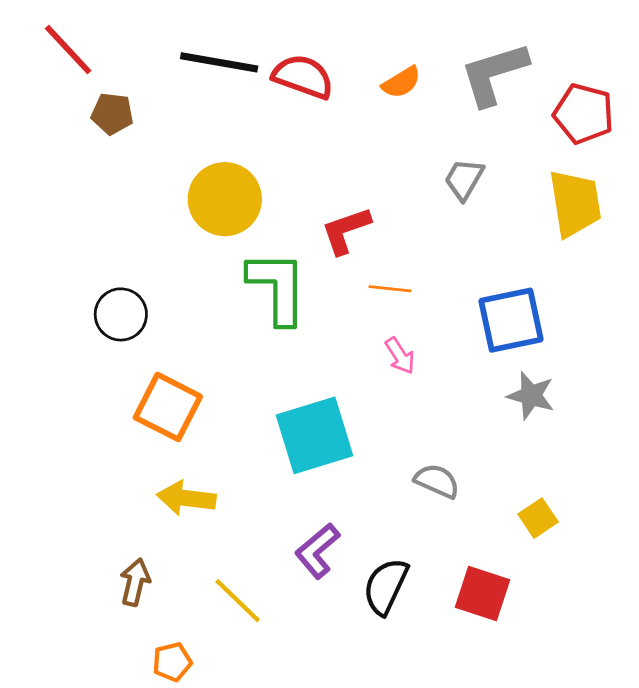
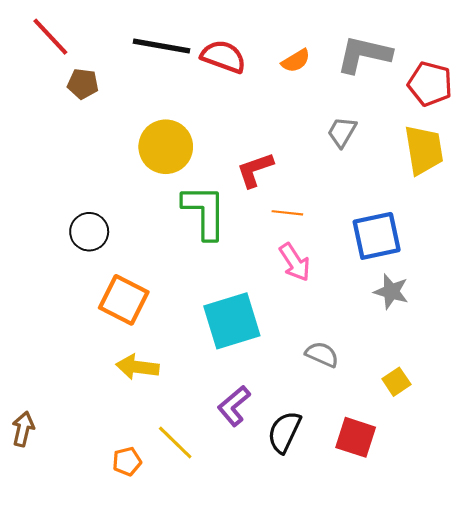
gray L-shape: (494, 74) -> (364, 54), turned 30
pink arrow: (400, 356) -> (295, 262), size x1.4
brown arrow: (135, 582) -> (23, 429), moved
orange pentagon: (172, 662) -> (127, 461), moved

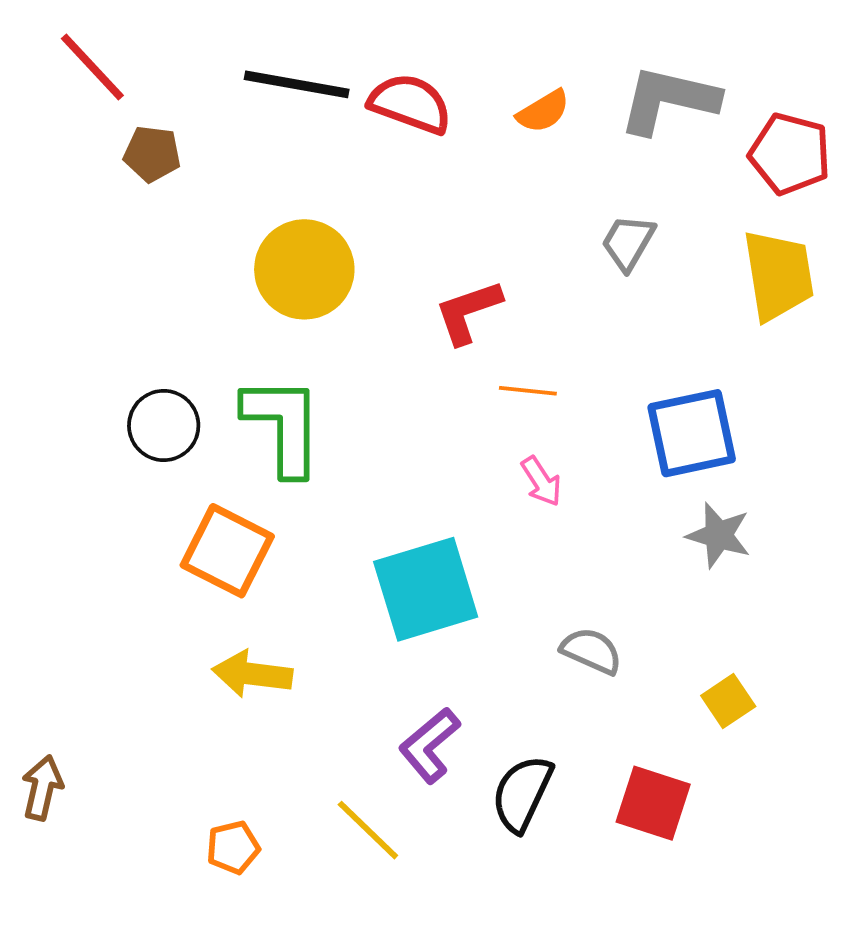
green L-shape: (205, 212) -> (283, 425), moved
pink arrow: (295, 262) -> (541, 481), size x0.7
yellow line: (175, 443) -> (368, 830), moved

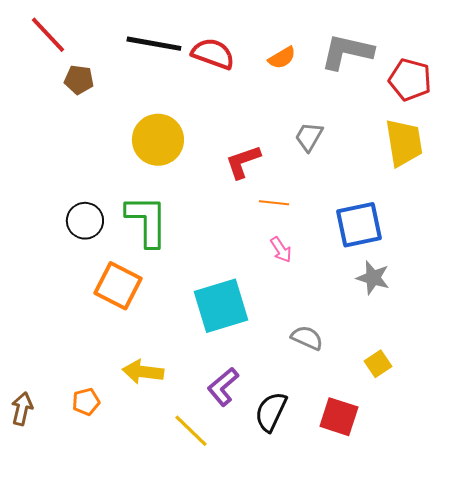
gray trapezoid: (628, 242) -> (309, 137), moved
yellow arrow: (252, 674) -> (143, 372), moved
orange pentagon: (233, 847) -> (86, 402), moved

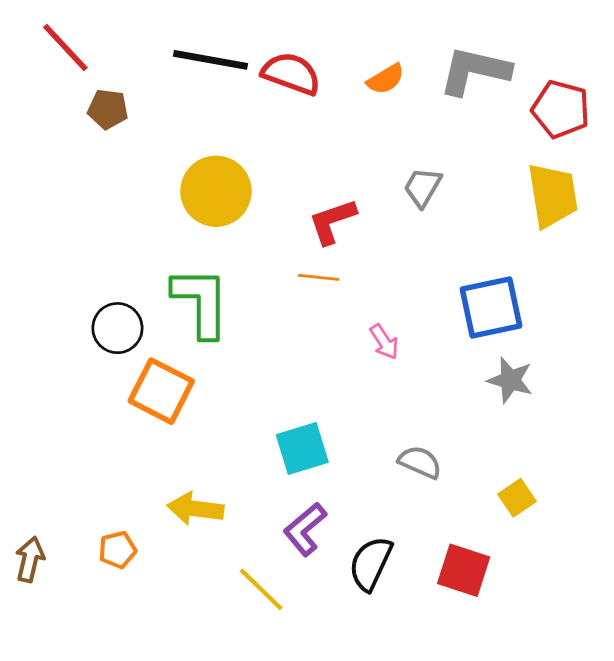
orange line: (274, 203) -> (319, 277), moved
black circle: (85, 221) -> (117, 328), moved
cyan square: (221, 306) -> (302, 448), moved, size x0.7

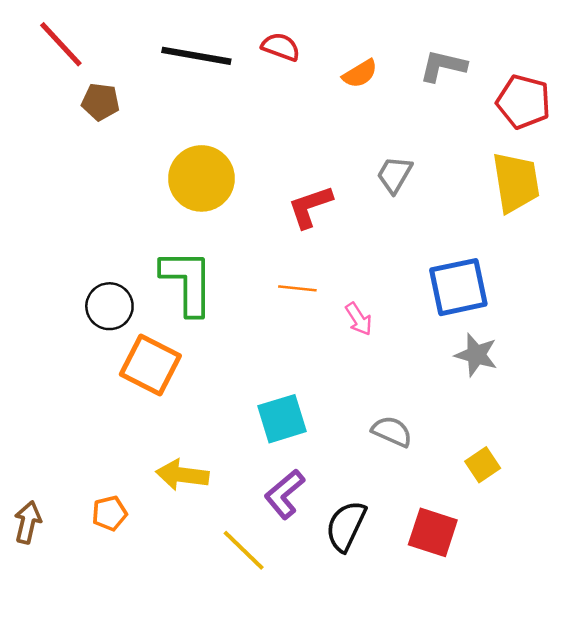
gray L-shape: (475, 71) -> (443, 66), size x0.7
red semicircle: (291, 74) -> (281, 47), moved, size x0.7
orange line: (319, 277) -> (297, 288), moved

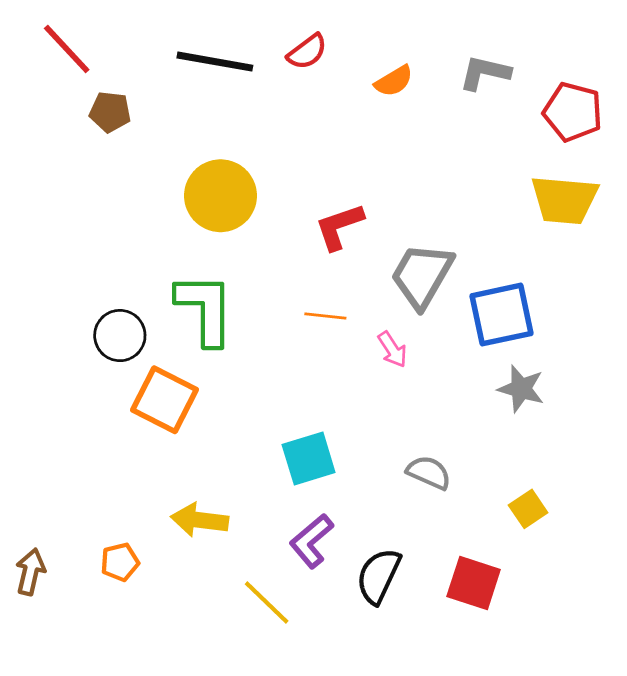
red semicircle: (281, 47) -> (307, 52), turned 123
gray trapezoid: (394, 175) -> (422, 275), moved, size x1.6
yellow trapezoid: (516, 182) -> (564, 200), turned 104

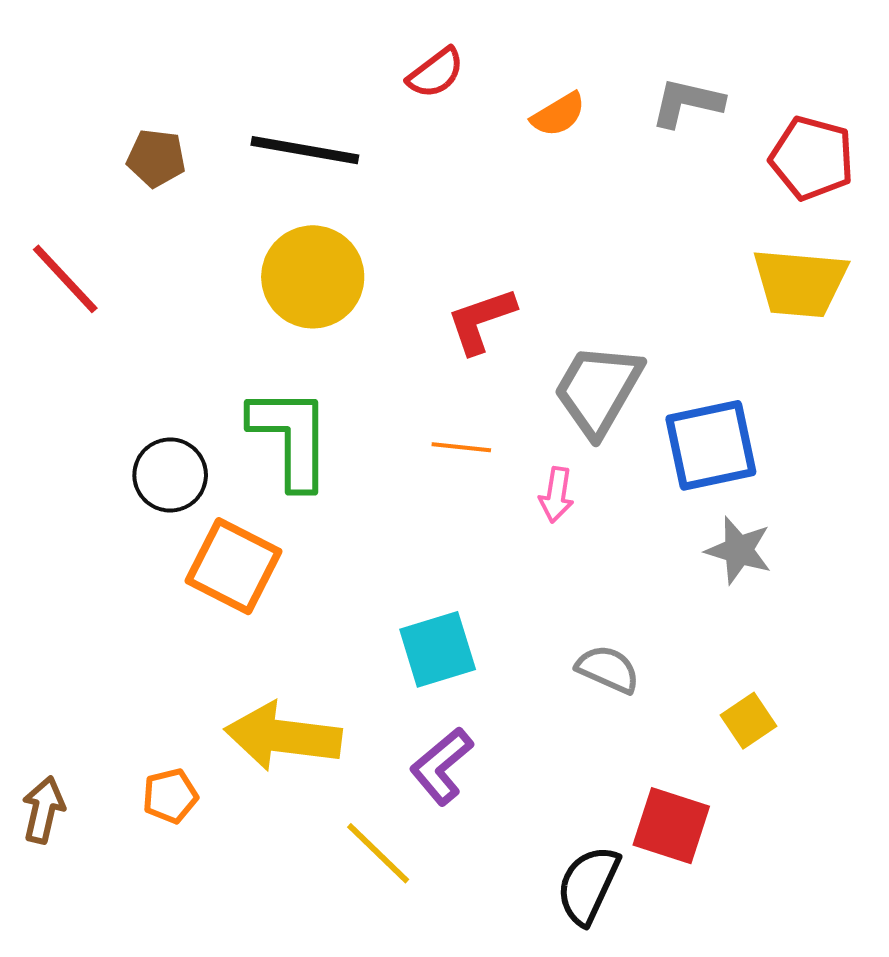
red line: (67, 49) -> (65, 279), moved
black line: (215, 62) -> (305, 150), moved
pink arrow: (392, 350) -> (556, 495), turned 42
yellow arrow: (200, 520) -> (283, 736), size x1.4
black semicircle: (378, 576) -> (588, 885), moved

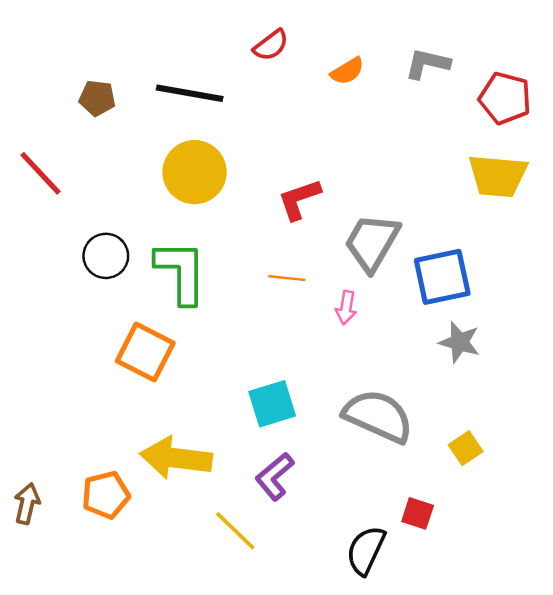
black circle: (170, 475) -> (106, 256), moved
gray semicircle: (608, 669) -> (378, 416), size x1.8
orange pentagon: (170, 796) -> (106, 495), size x1.4
red square: (671, 826) -> (418, 513), size x0.7

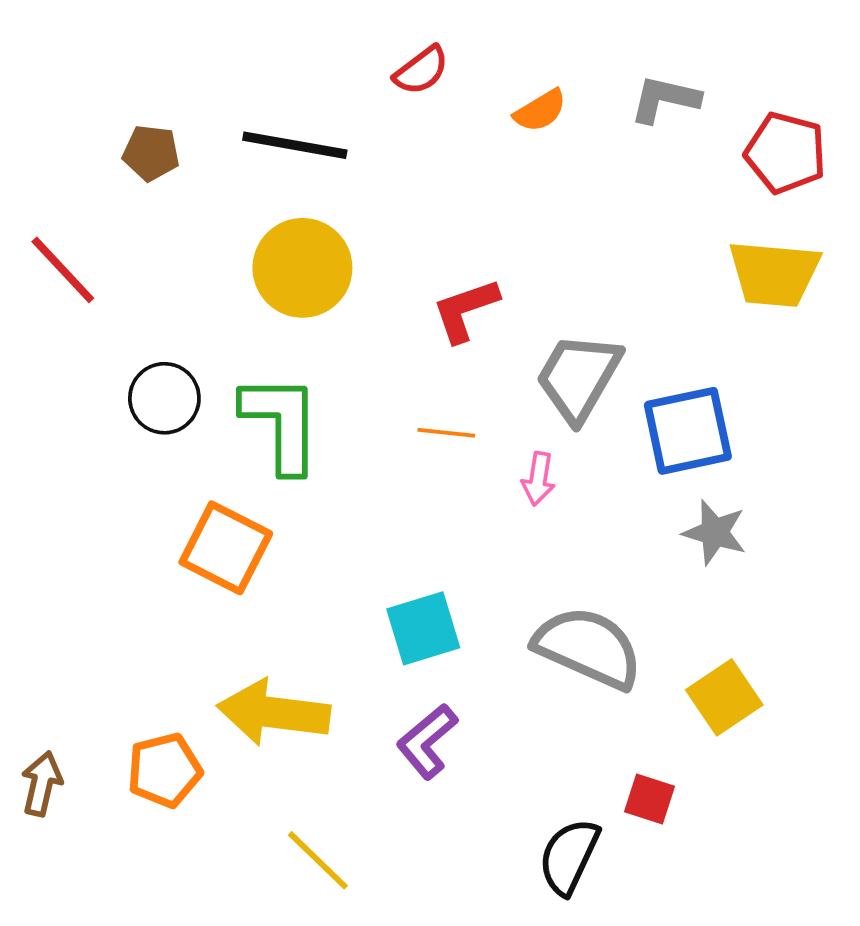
yellow square: (466, 448) -> (724, 697), size x1.4
yellow line: (235, 531) -> (318, 860), moved

